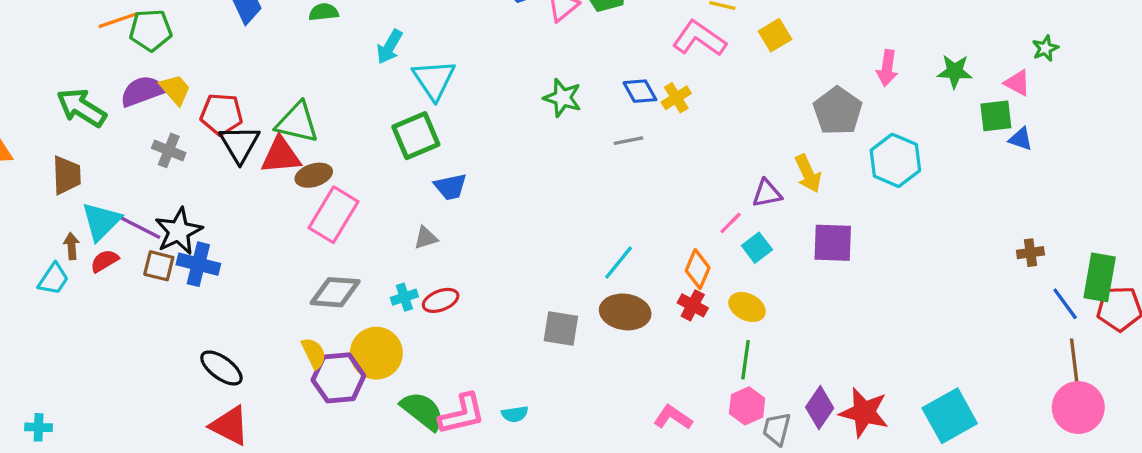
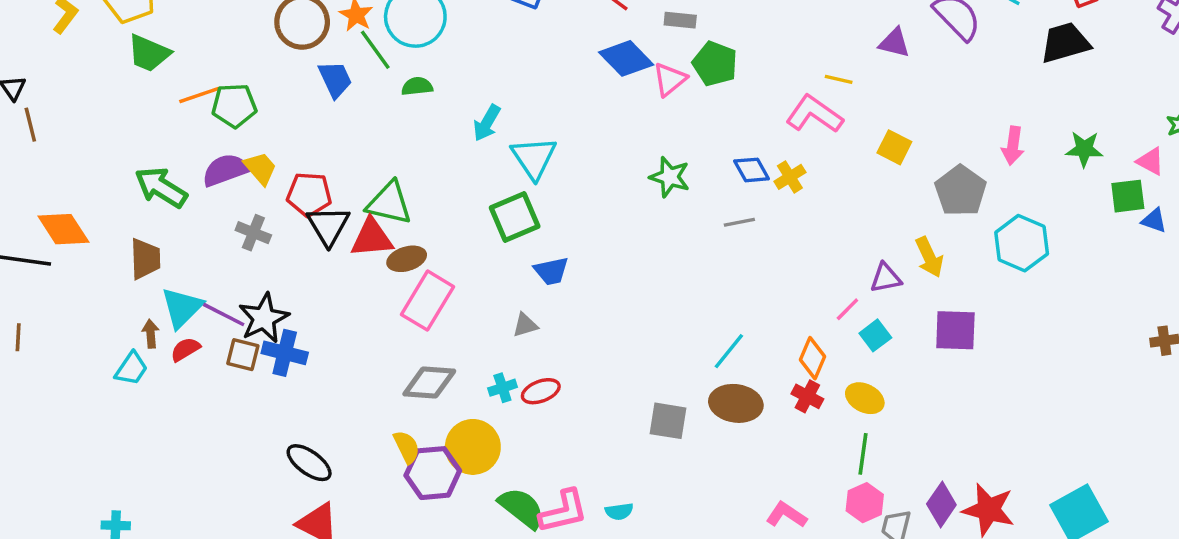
yellow square: (775, 35) -> (894, 147), moved, turned -32

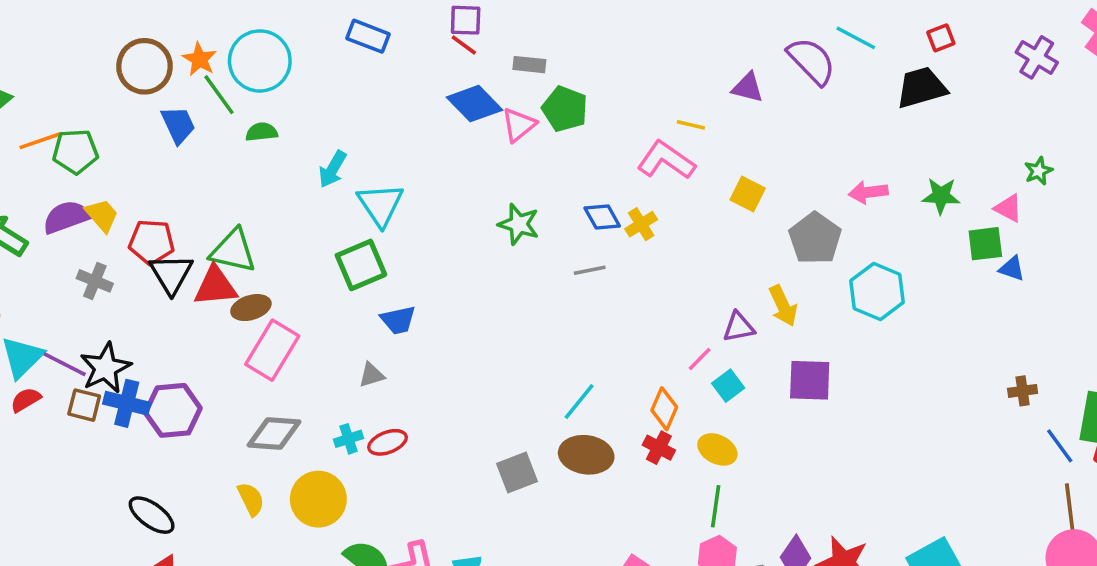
pink arrow: (1013, 146) -> (868, 192), turned 75
gray square: (668, 421) -> (517, 472), turned -30
purple hexagon: (433, 473) -> (173, 410), moved

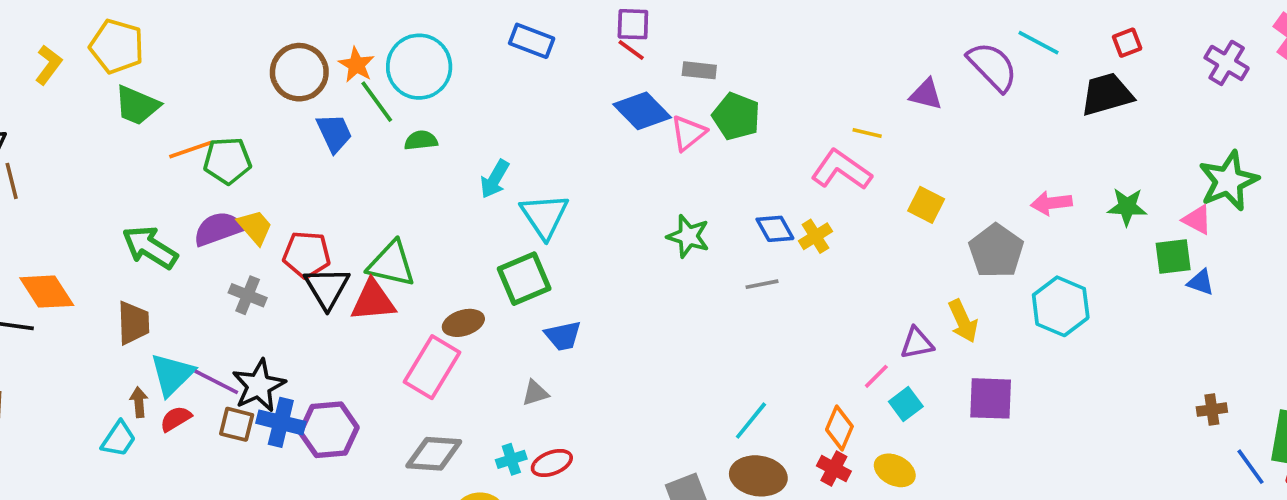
green star: (1038, 171) -> (1228, 181), size x2.0
brown ellipse: (251, 308) -> (463, 323), moved

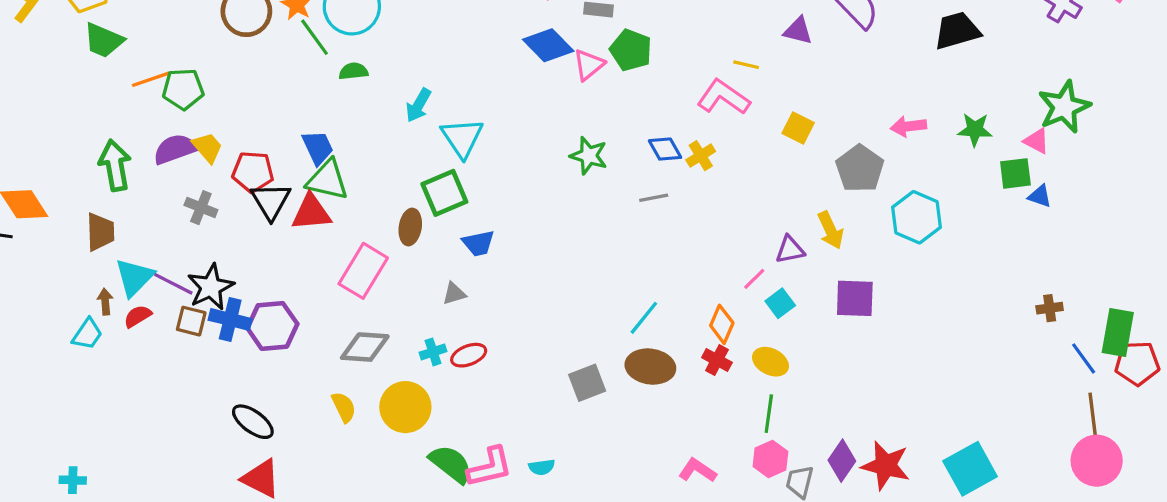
blue trapezoid: (334, 133) -> (318, 147), moved
green arrow: (150, 247) -> (115, 165), turned 48
brown ellipse: (463, 323) -> (410, 227), moved, turned -64

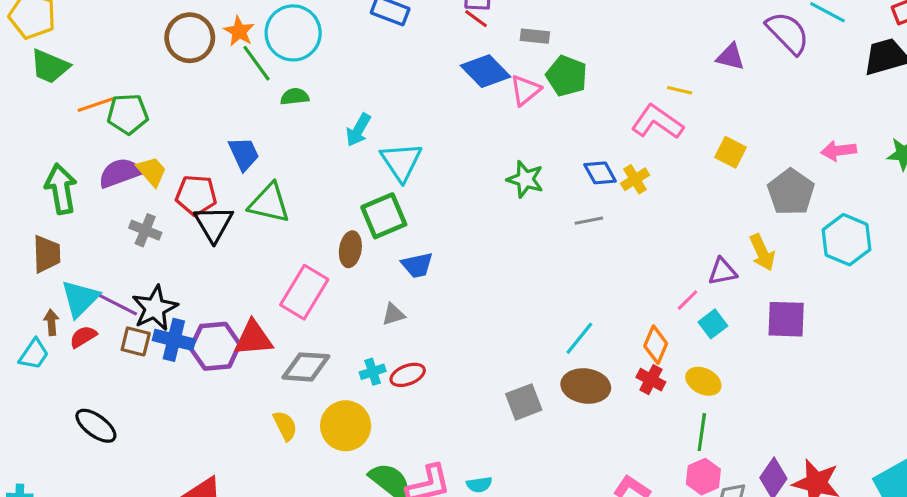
blue trapezoid: (318, 147) -> (244, 154), moved
red triangle: (311, 212) -> (253, 338), moved
black ellipse: (253, 422) -> (96, 426), moved

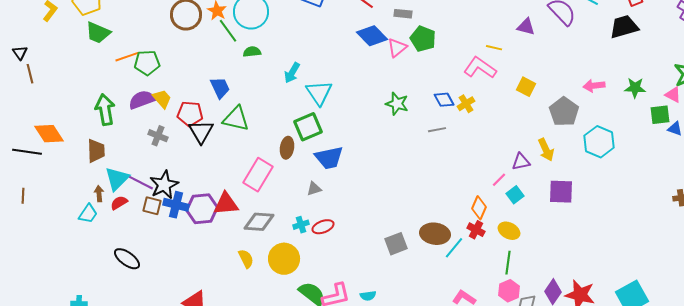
blue trapezoid: (417, 265) -> (329, 158), size x1.4
cyan line: (579, 338) -> (454, 248), moved

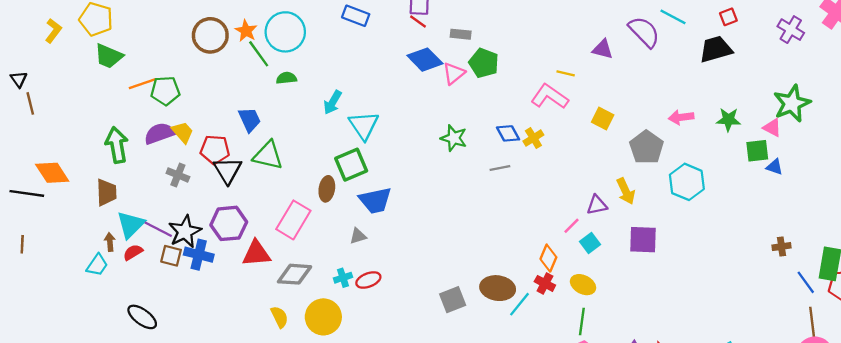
purple hexagon: (202, 209) -> (229, 223), moved

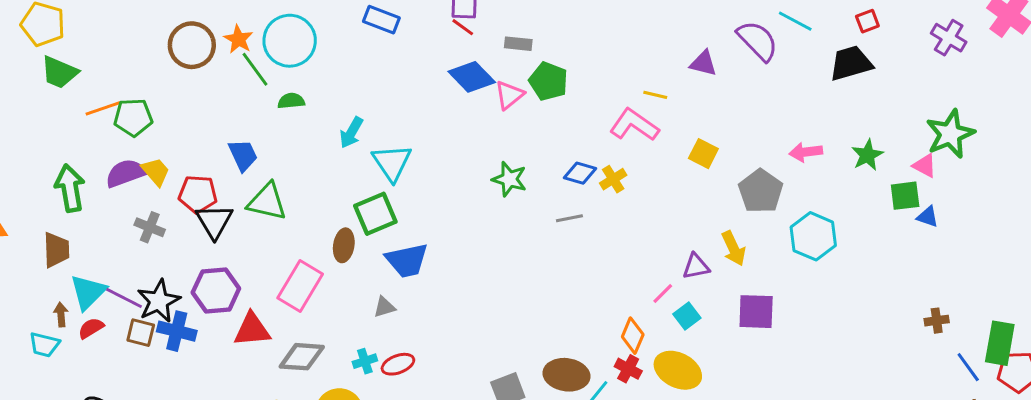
green star: (728, 120) -> (867, 155), turned -30
blue diamond: (508, 133) -> (580, 173), turned -45
cyan trapezoid: (97, 265) -> (44, 345), turned 70
yellow ellipse: (583, 285) -> (678, 370), size x1.4

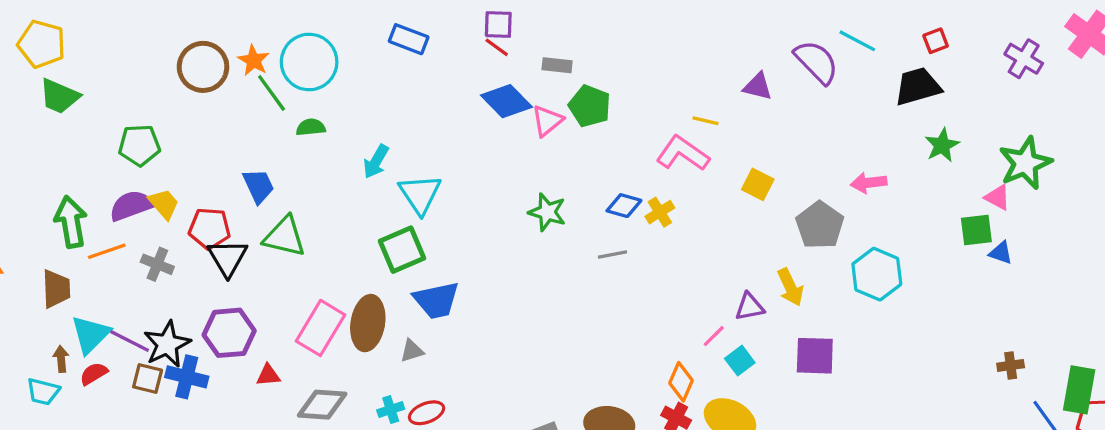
orange line: (103, 108) -> (107, 251), moved
green star: (867, 155) -> (942, 145), moved
brown ellipse: (344, 245) -> (368, 323), moved, size x1.5
red triangle: (252, 330) -> (268, 375), size x0.6

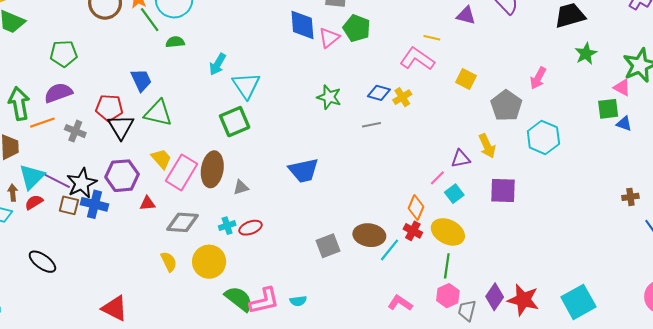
blue diamond: (506, 101) -> (302, 25), turned 40
pink arrow: (869, 183) -> (538, 78), turned -55
yellow trapezoid: (164, 204) -> (161, 159), moved
blue trapezoid: (436, 300) -> (304, 170), moved

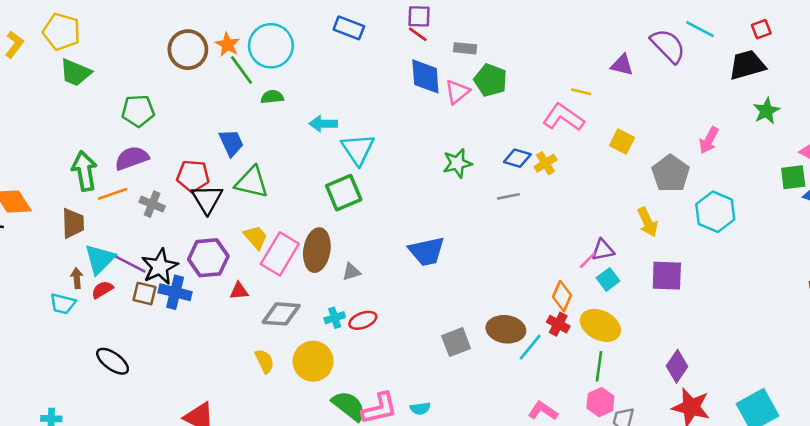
cyan arrow: (218, 64) -> (323, 124), turned 60
green star: (329, 97) -> (457, 163), turned -30
purple triangle: (461, 159) -> (603, 250), moved
purple diamond: (495, 297) -> (677, 366), moved

